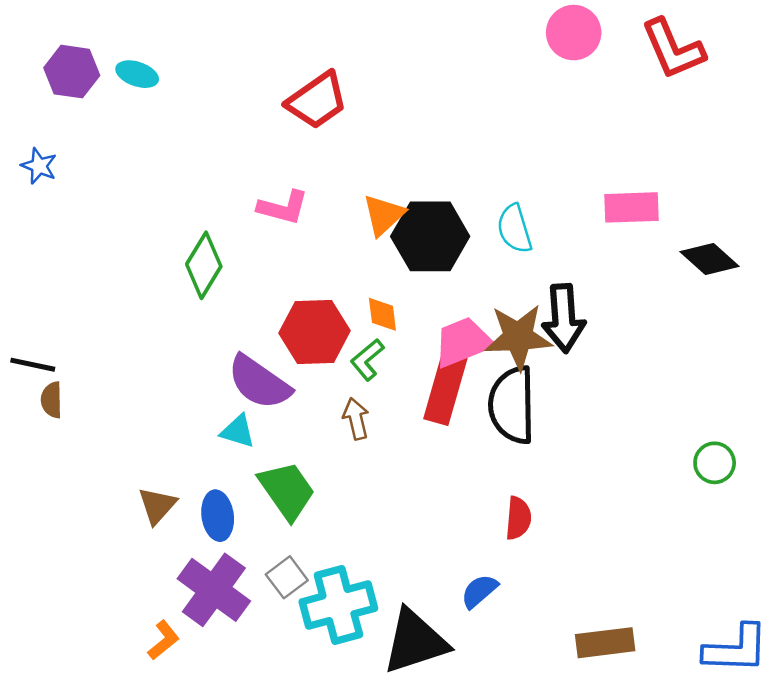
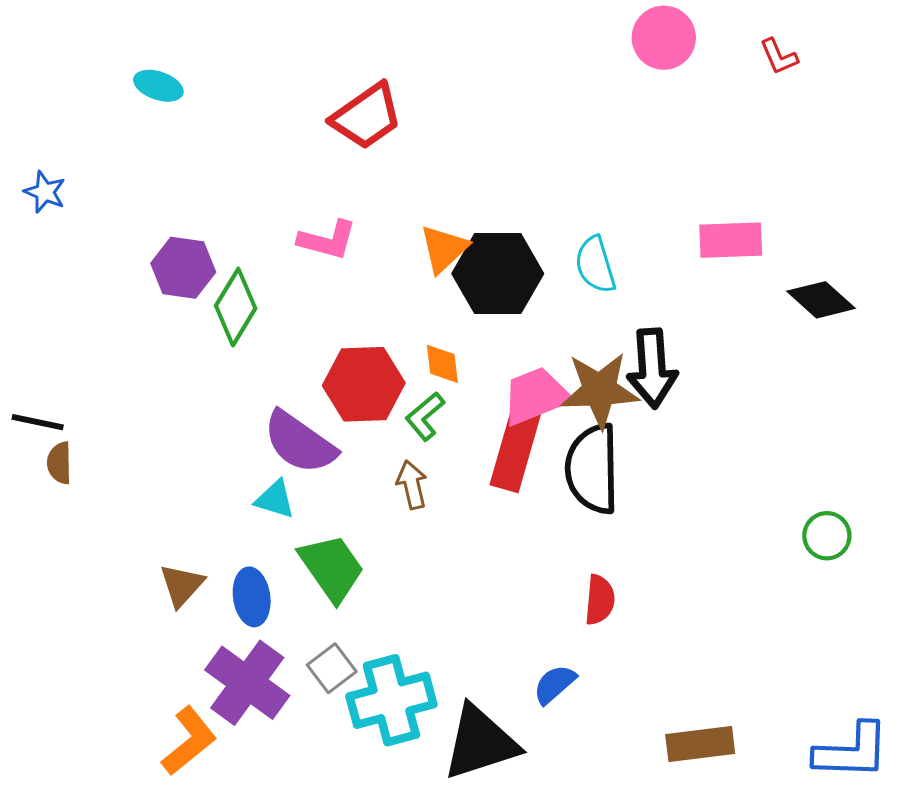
red L-shape: (673, 49) -> (779, 57), size x0.5
purple hexagon: (72, 72) -> (183, 268), moved
orange L-shape: (164, 640) -> (189, 741), size x1.5

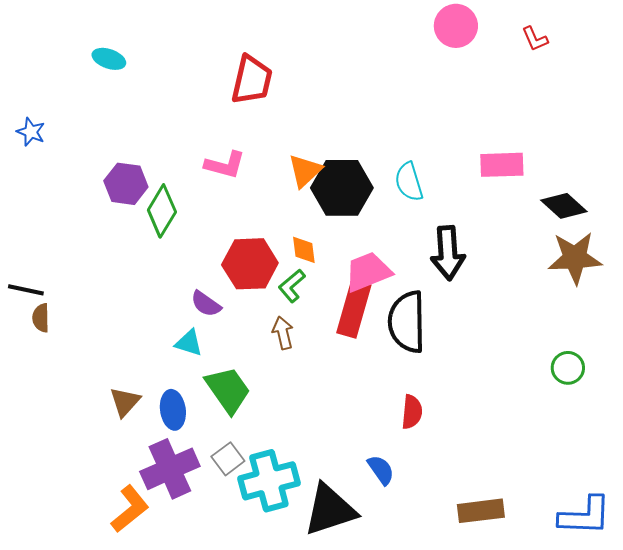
red trapezoid: (367, 116) -> (252, 80), turned -42
brown star: (600, 390) -> (575, 258), moved
purple semicircle: (300, 443) -> (206, 304), size x0.6
purple cross: (247, 683) -> (170, 469), turned 30
blue semicircle: (555, 684) -> (381, 470), turned 96

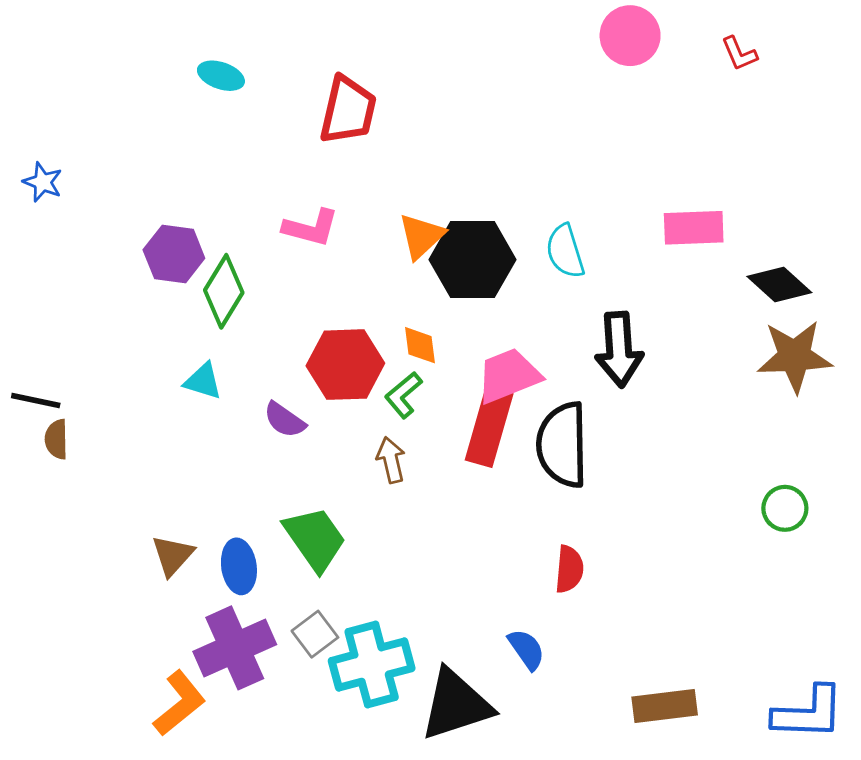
cyan ellipse: (109, 59) -> (221, 76), moved
cyan triangle: (189, 343) -> (203, 381), moved

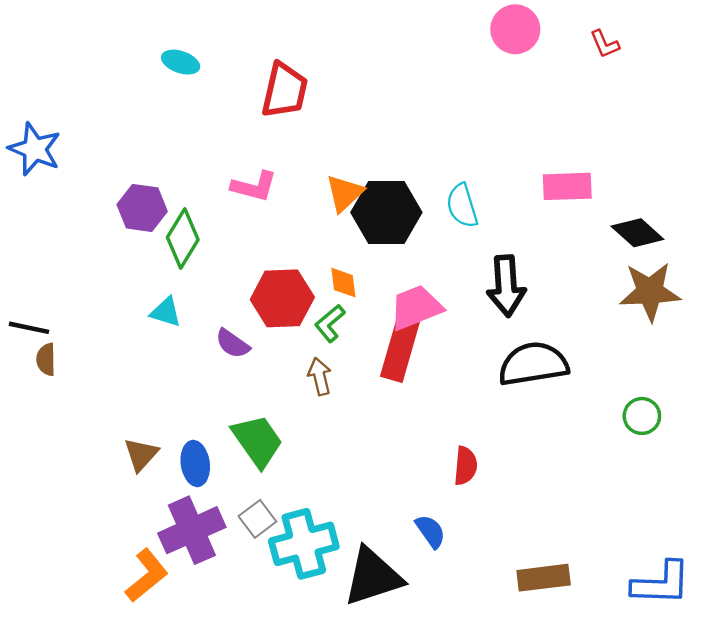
blue star: (43, 182) -> (35, 149), size x1.6
black semicircle: (562, 445) -> (533, 364), moved, turned 82

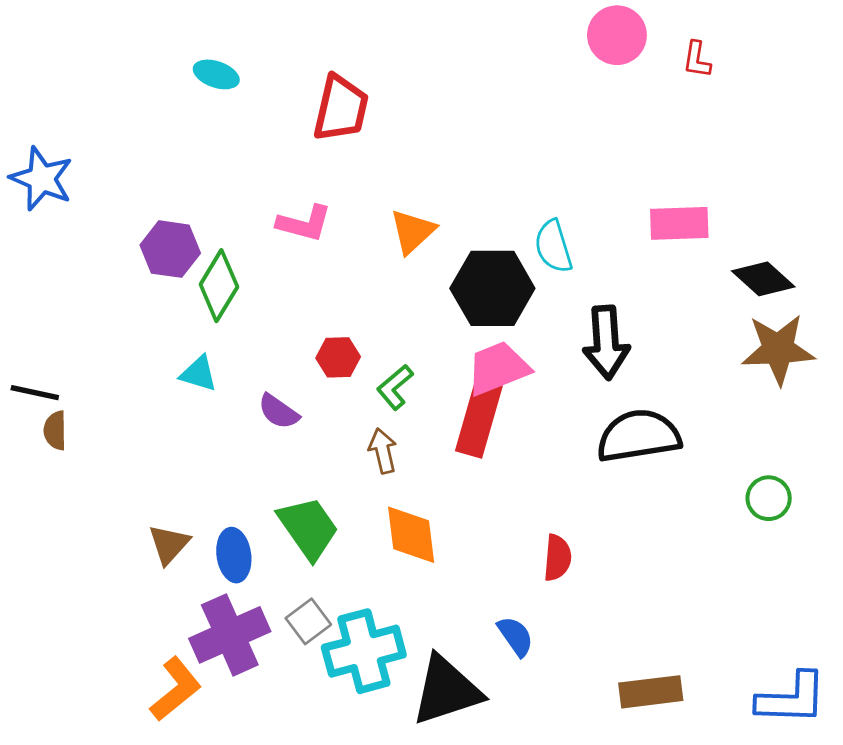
red L-shape: (605, 44) -> (697, 60), moved, turned 32
black hexagon: (386, 212) -> (492, 288), moved
orange diamond: (343, 283) -> (411, 535), moved, size x1.6
red hexagon: (282, 298) -> (338, 357), size x0.6

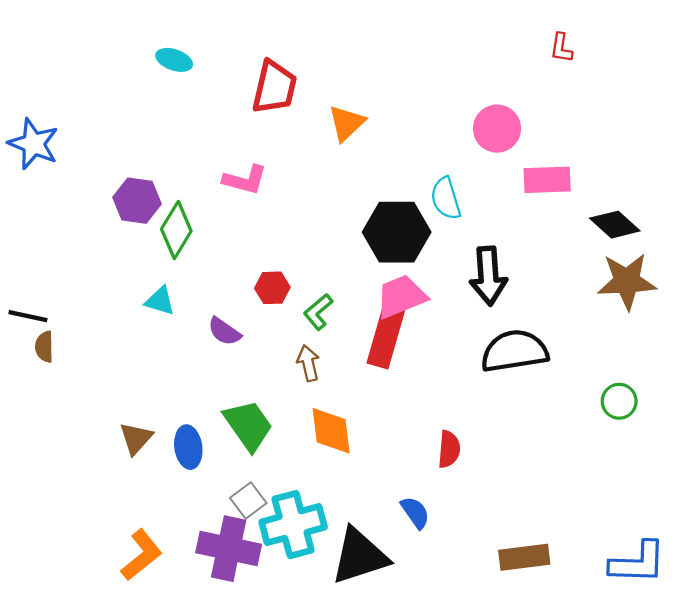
pink circle: (617, 35) -> (497, 129), moved
orange triangle: (413, 232) -> (346, 123), moved
purple cross: (230, 635) -> (229, 549), moved, turned 36

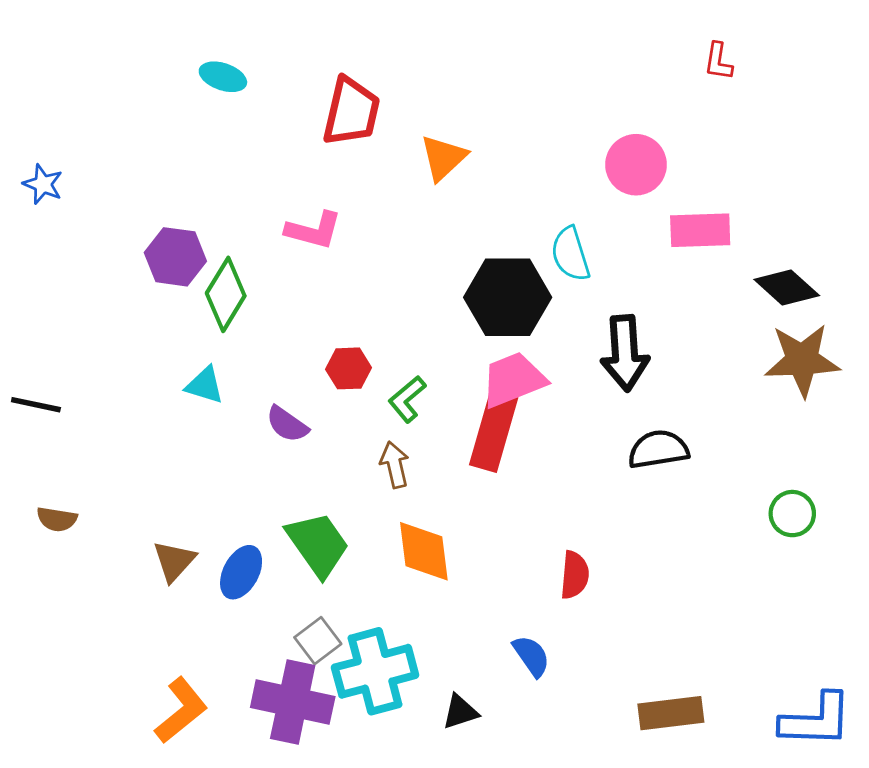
blue star: (33, 144) -> (43, 184), size x0.6
brown semicircle: (44, 347) -> (57, 519), moved, turned -80
black semicircle: (514, 351) -> (658, 449), size x0.7
blue ellipse: (188, 447) -> (241, 572), turned 36
black triangle: (360, 556) -> (460, 712), size x0.5

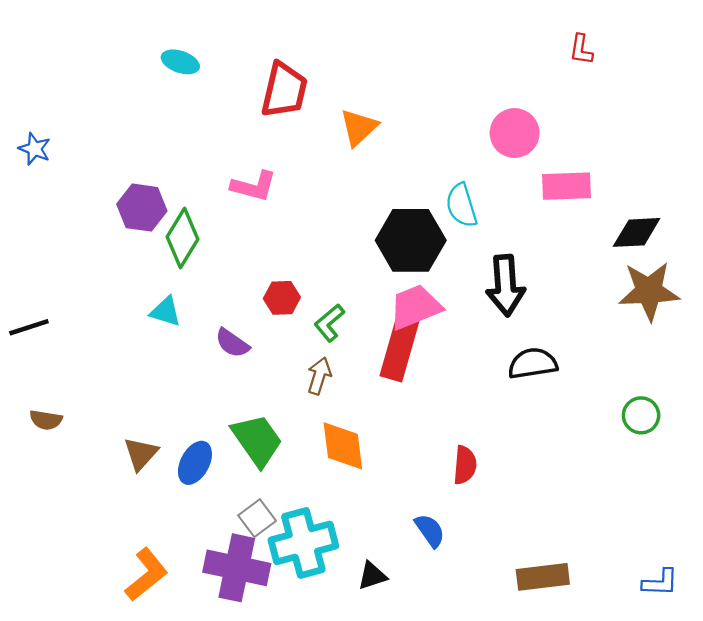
black diamond: (787, 287) -> (637, 232), turned -45
black line: (36, 405) -> (29, 327), turned -30
brown arrow: (395, 465) -> (319, 376), turned 30
blue L-shape: (816, 720) -> (660, 582), size x0.6

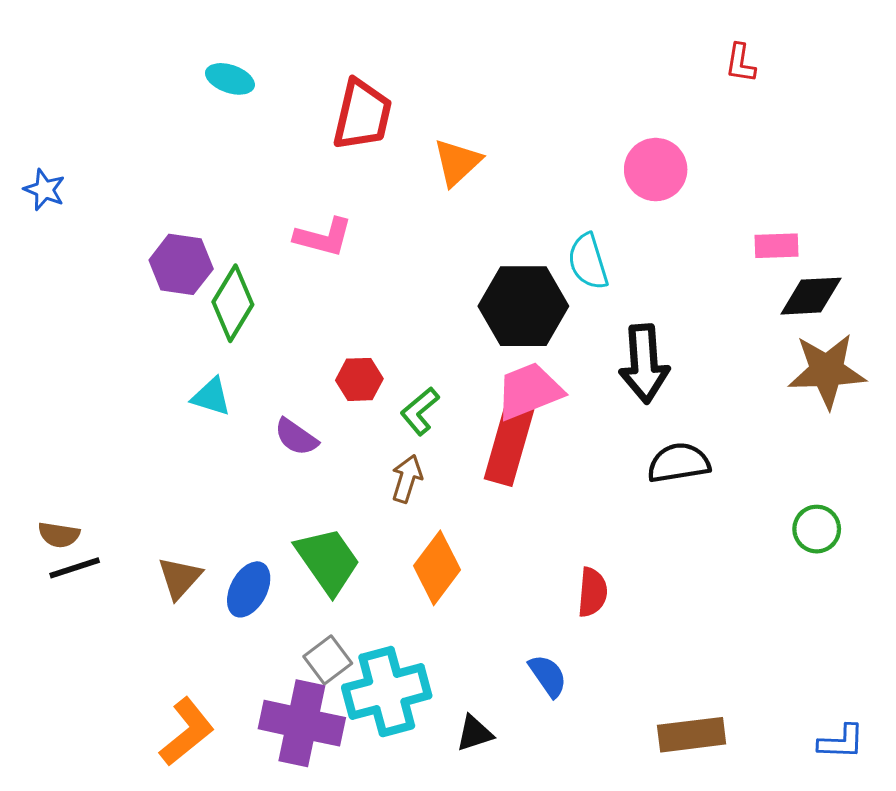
pink rectangle: (567, 186) -> (776, 246), moved, size x0.7
black line: (29, 327) -> (75, 568), moved
orange diamond: (343, 446) -> (437, 568), turned 44

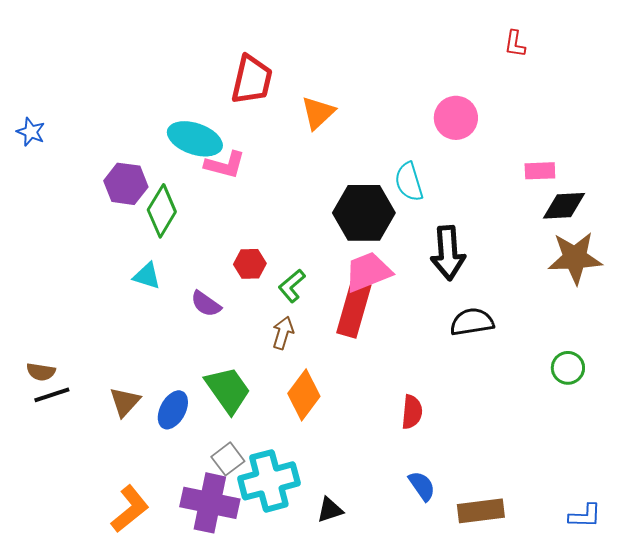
cyan ellipse: (230, 79) -> (195, 139), moved, size x1.6
blue semicircle: (548, 676) -> (422, 486), moved

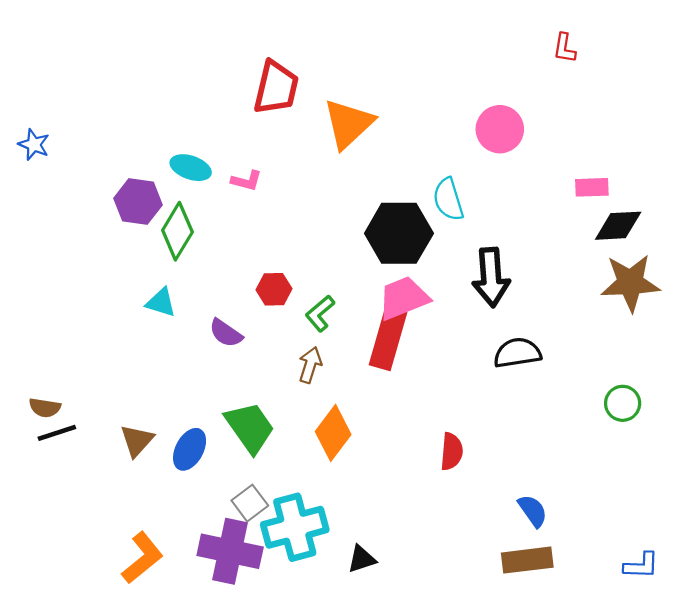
orange triangle: (318, 113) -> (349, 124), size x1.4
cyan ellipse: (195, 139) -> (191, 168), moved, size x0.7
pink L-shape: (225, 165) -> (247, 181), size x0.7
blue semicircle: (422, 486) -> (533, 511), moved

